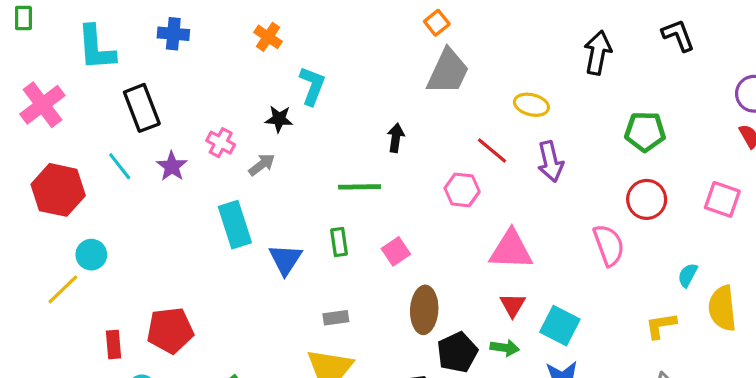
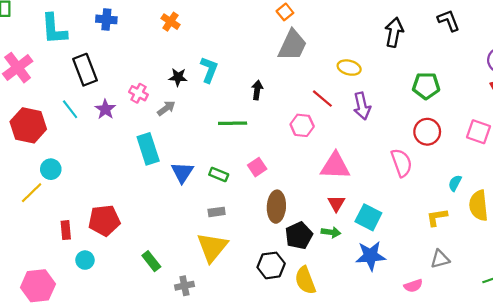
cyan L-shape: (312, 86) -> (209, 70), moved
green rectangle: (339, 242) -> (219, 175), moved, turned -60

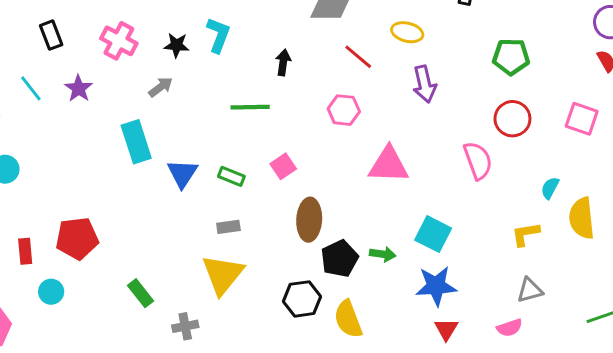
black rectangle: (85, 70) -> (51, 35), size x0.7
pink cross: (138, 93) -> (119, 41), moved, size x1.4
red line: (322, 99) -> (358, 57), moved
red triangle: (336, 203) -> (446, 329), moved
pink semicircle: (413, 286) -> (510, 328), moved

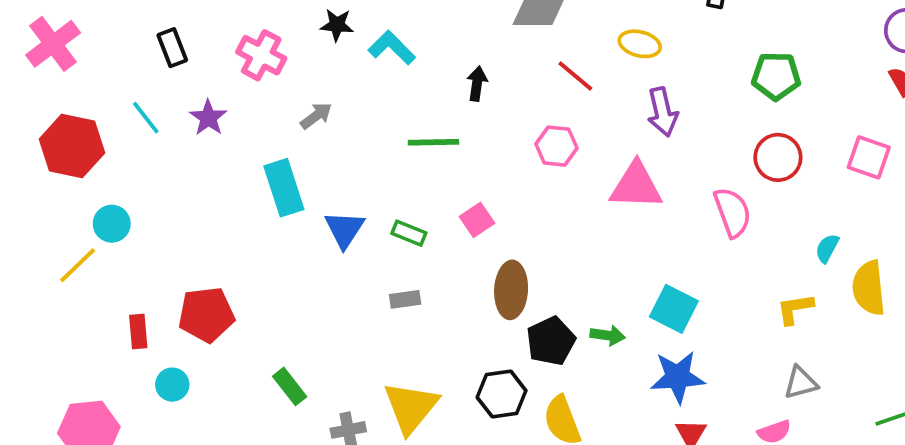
cyan L-shape: (218, 35) -> (392, 48), turned -66
black star: (177, 45) -> (337, 25), moved
pink triangle: (388, 165) -> (636, 186), moved
yellow triangle: (223, 274) -> (411, 407), moved

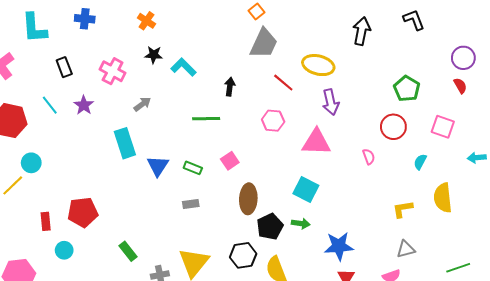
yellow ellipse: (640, 44) -> (318, 65), size x1.4
green pentagon: (776, 76) -> (407, 89), moved, turned 30
pink semicircle: (733, 212) -> (369, 157), size x0.6
cyan semicircle: (827, 248) -> (420, 162), moved
cyan square: (674, 309) -> (306, 190), moved

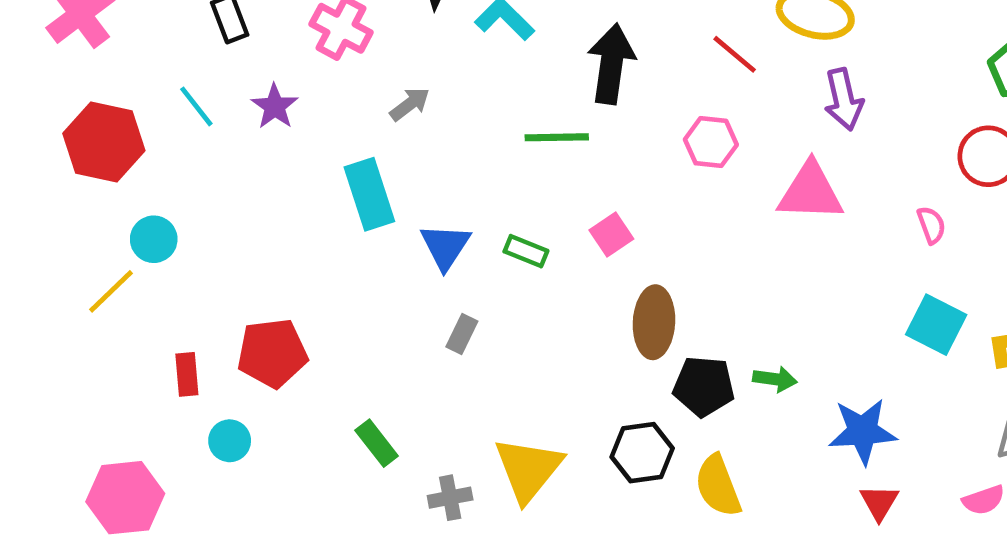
black arrow: (230, 87) -> (611, 64), size x1.8
cyan square: (306, 190) -> (936, 325), moved
gray rectangle: (191, 204) -> (462, 334), moved, turned -56
black pentagon: (270, 227) -> (704, 386), turned 30

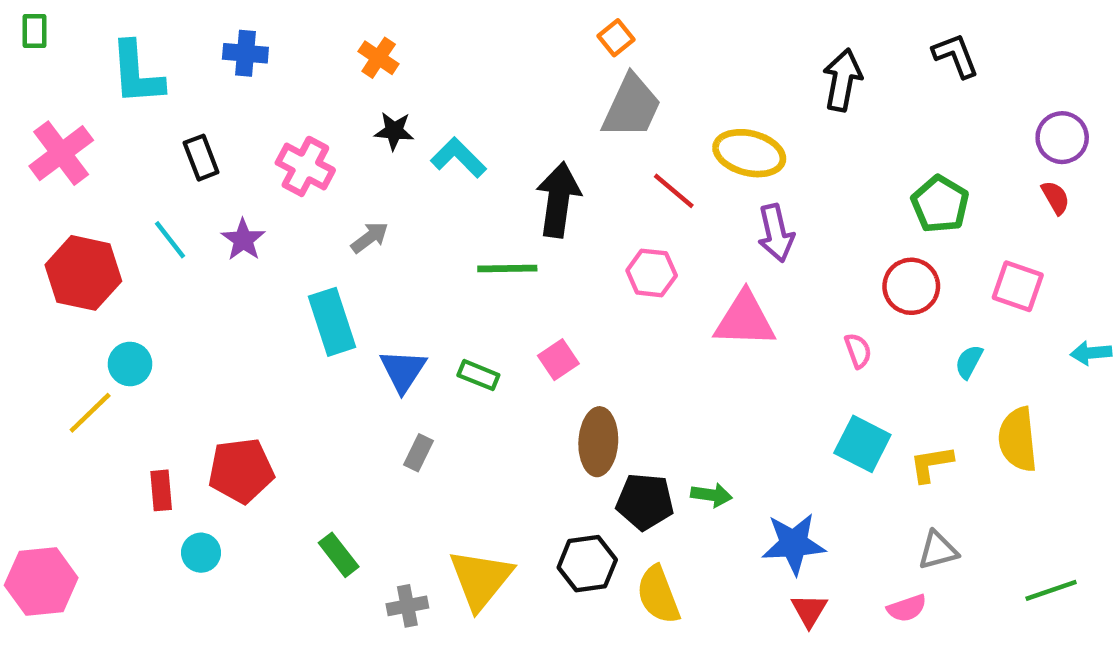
pink hexagon: (125, 498) -> (41, 581), moved

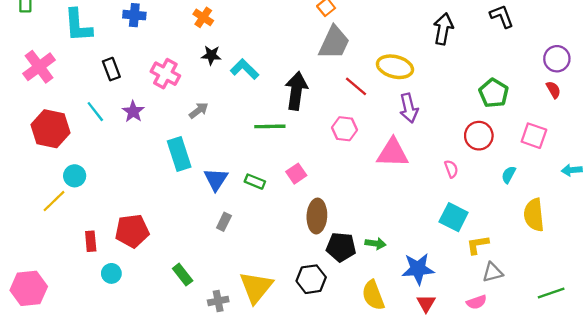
yellow L-shape: (931, 464) -> (478, 245), moved
yellow semicircle: (658, 595) -> (373, 295), moved

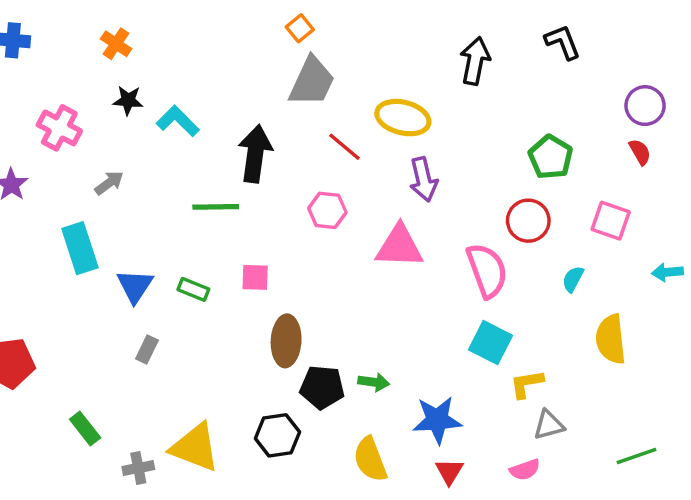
pink semicircle: (451, 169) -> (487, 270), size x2.0
pink square: (296, 174) -> (255, 277), turned 36
yellow triangle: (256, 287) -> (195, 447), turned -48

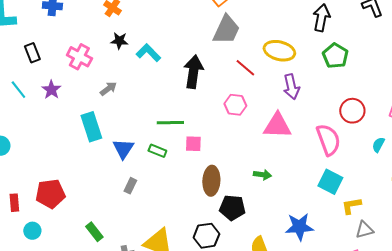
green pentagon: (551, 157) -> (335, 56), moved
green line: (216, 207) -> (170, 123), moved
green arrow: (374, 382) -> (262, 175), moved

